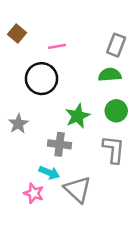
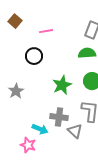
black circle: (41, 79) -> (34, 56), size x0.7
gray cross: (60, 144) -> (59, 117), moved
gray triangle: (78, 189) -> (75, 131), moved, size x0.7

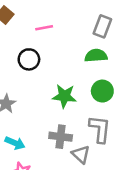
green star: (62, 85) -> (64, 96), turned 30
cyan arrow: (40, 129) -> (15, 143), moved

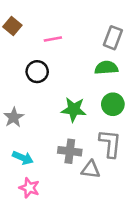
gray triangle: (81, 154) -> (91, 170), turned -36

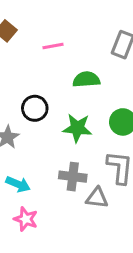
green semicircle: (106, 68) -> (86, 79), moved
black circle: (37, 72) -> (35, 108), moved

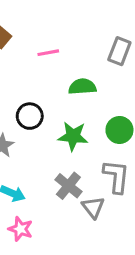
gray cross: (73, 177) -> (68, 186), turned 32
gray triangle: (97, 198) -> (93, 207), turned 45

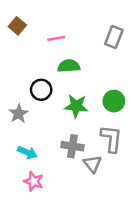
green semicircle: (82, 87) -> (69, 66), moved
gray cross: (68, 186) -> (72, 146), turned -30

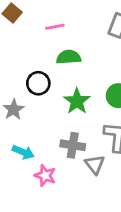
green star: (76, 106) -> (77, 101), turned 30
pink star: (34, 181) -> (45, 176), moved

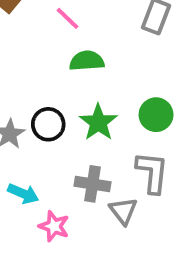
pink line: (55, 27) -> (67, 18), turned 54
black circle: (38, 83) -> (48, 124), moved

